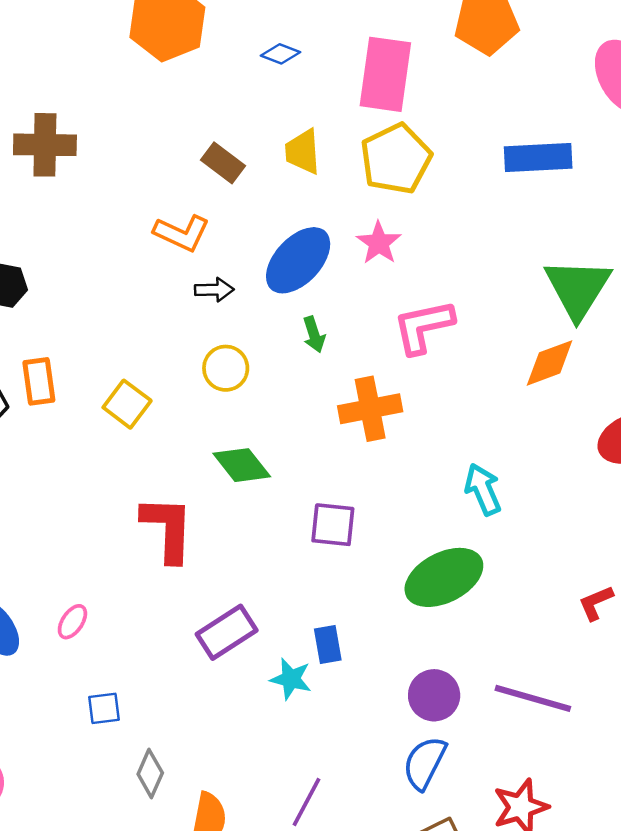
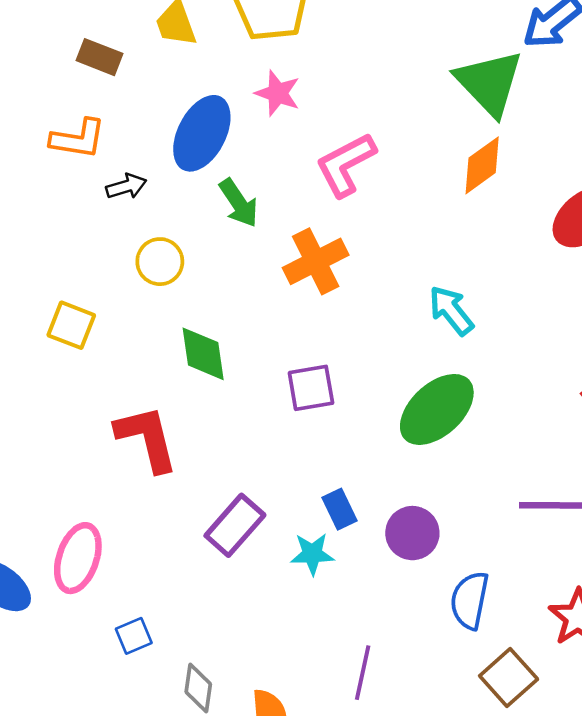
green arrow: (314, 334) -> (239, 203), size x1.4
green diamond: (242, 465) -> (203, 354), turned 46
pink ellipse: (72, 622) -> (78, 558), size x1.8
purple circle: (434, 695) -> (412, 533), moved

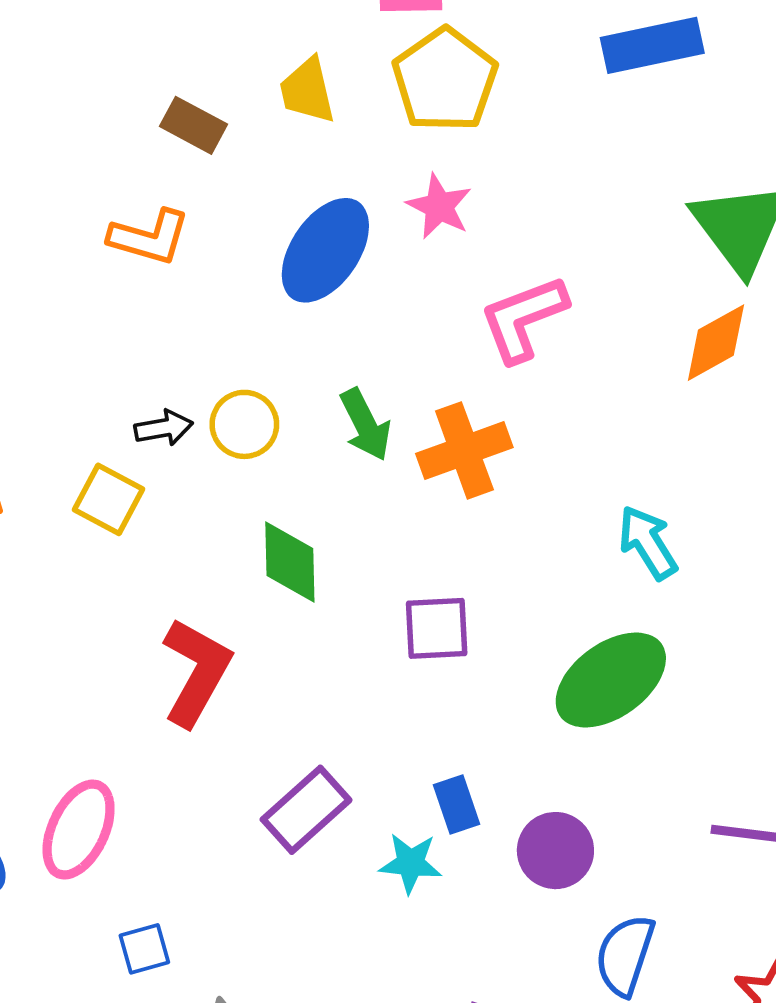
black arrow: (126, 186) -> (164, 428), moved
green arrow: (239, 203) -> (365, 425), moved
red L-shape: (147, 438) -> (196, 672), turned 36

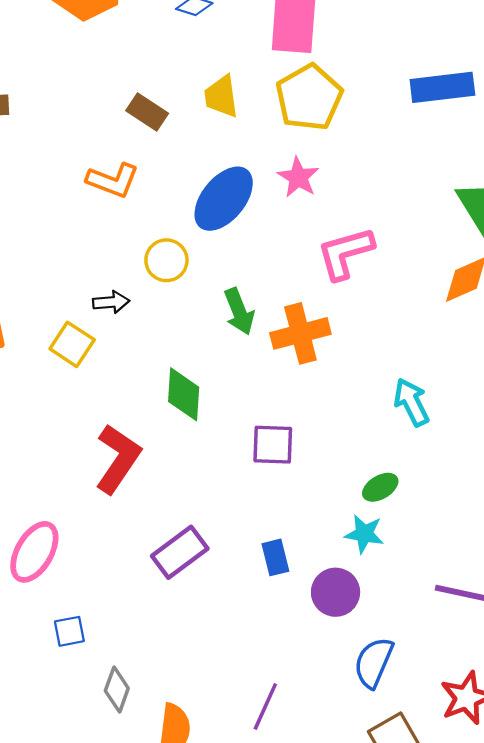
yellow circle: (244, 424) -> (166, 260), moved
green ellipse: (611, 680) -> (380, 487), size x0.5
cyan star: (411, 863) -> (364, 534), moved

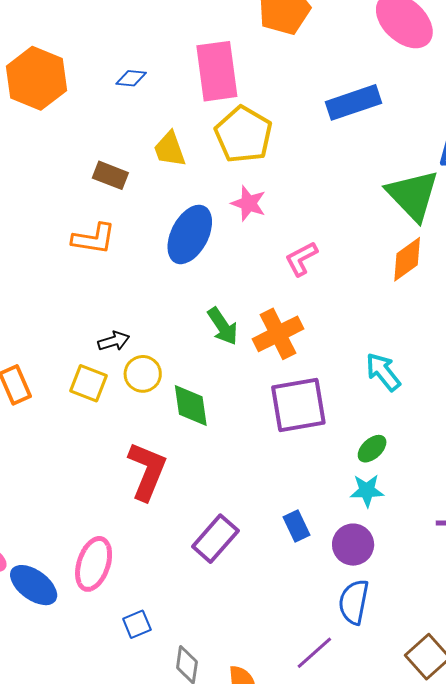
pink L-shape: (345, 253) -> (301, 259), size x0.7
yellow circle: (166, 260) -> (143, 374), moved
purple square: (273, 445) -> (298, 405), moved, size x1.5
blue semicircle: (374, 662) -> (354, 602), moved
purple line: (265, 707) -> (314, 653), turned 36

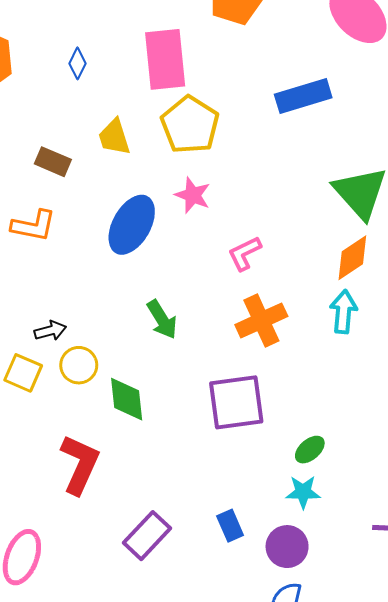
blue diamond: (131, 78) -> (77, 63), turned -72
orange cross: (278, 334) -> (261, 320), moved
cyan arrow: (383, 372) -> (343, 312), moved, turned 42

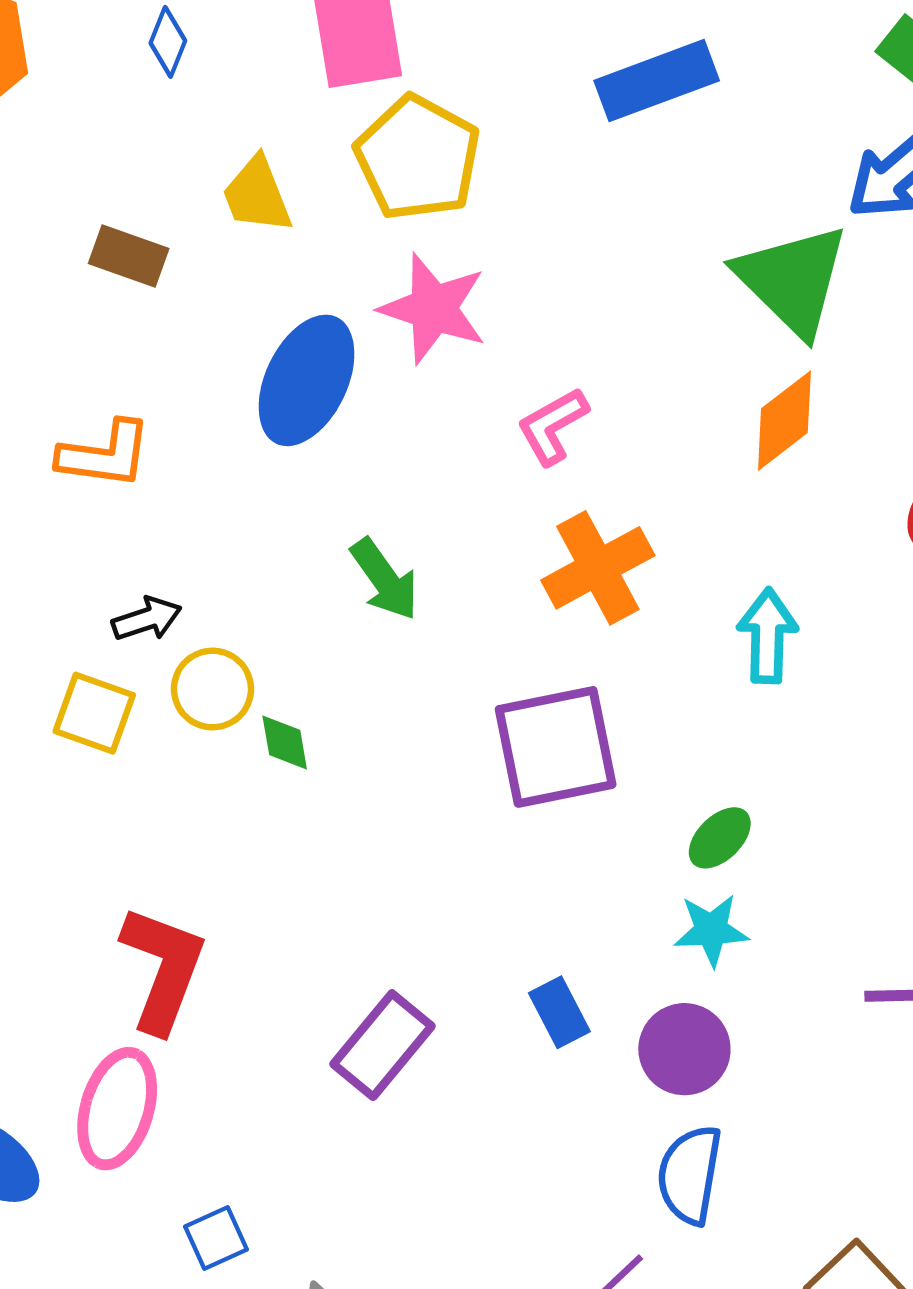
pink star: (193, 195) -> (433, 309), size x1.4
orange L-shape: (34, 226) -> (105, 455), moved
cyan arrow: (343, 312) -> (767, 636), moved
green diamond: (127, 399) -> (285, 743), moved, size x0.6
red L-shape: (80, 464) -> (163, 969), moved

